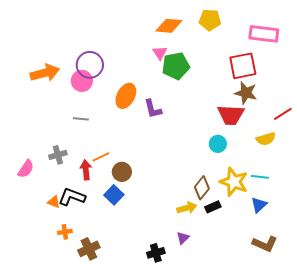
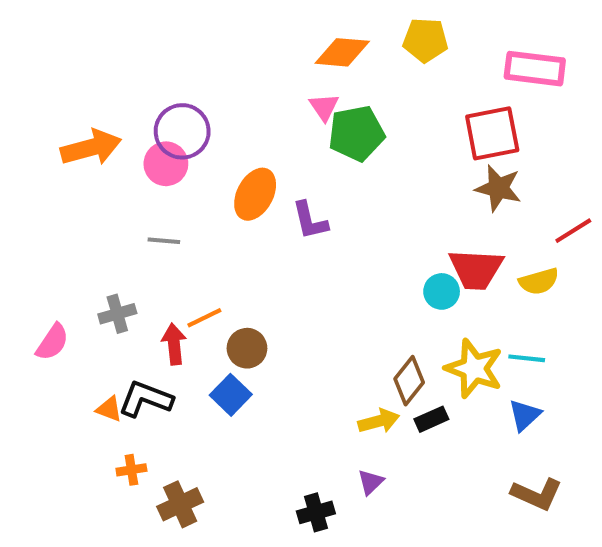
red trapezoid: (231, 115) -> (476, 269), moved

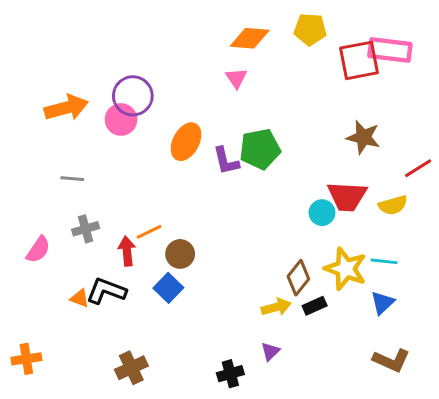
green pentagon: (356, 133) -> (260, 149), moved
red square: (492, 133) -> (359, 60), moved
gray line: (164, 241) -> (72, 179), moved
orange cross: (131, 470) -> (26, 359), moved, size x1.4

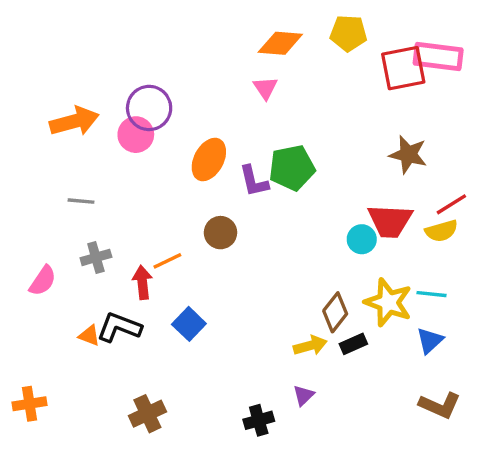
red line: (418, 168) -> (451, 204), moved
brown circle: (180, 254) -> (221, 233), moved

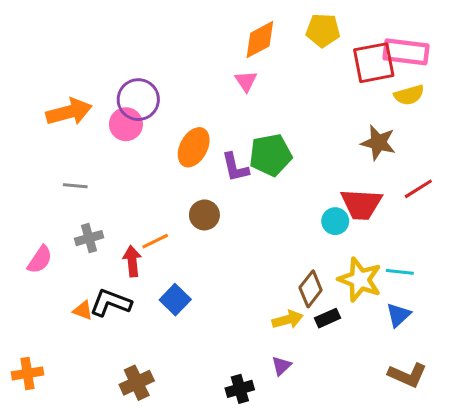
orange diamond: (280, 43) -> (260, 40), turned -33
yellow semicircle: (441, 231) -> (409, 95), moved

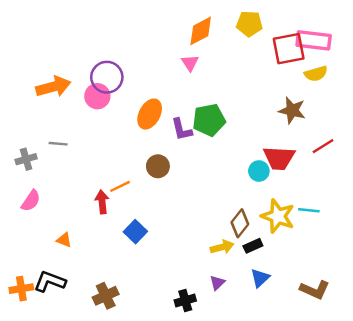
gray cross: (89, 238) -> (26, 159), moved
black L-shape: (111, 303) -> (50, 281), moved
blue triangle: (398, 315) -> (260, 278), moved

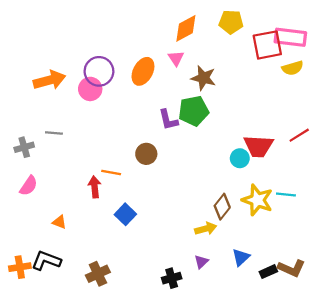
brown star: (292, 110) -> (203, 78), moved
orange ellipse: (150, 114) -> (143, 71), moved
orange line: (120, 186) -> (111, 173), turned 36
black rectangle: (253, 246) -> (268, 272), moved

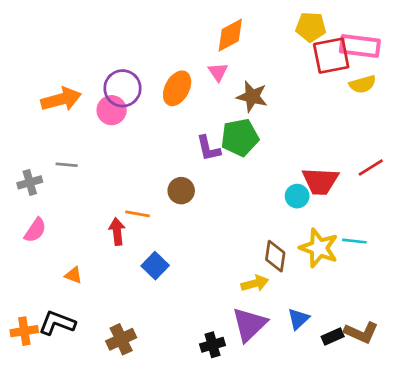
yellow pentagon: (231, 22) -> (311, 27), moved
brown diamond: (222, 207) -> (275, 256), turned -30
purple triangle: (201, 262) -> (249, 324), size x2.0

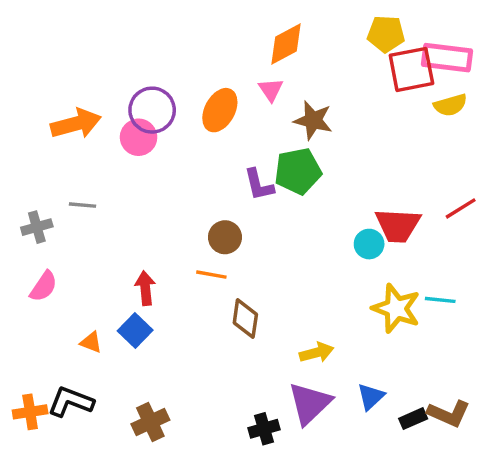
orange line: (138, 214) -> (211, 275), moved
brown diamond: (275, 256) -> (245, 319), moved
blue square: (155, 266) -> (135, 330), moved

